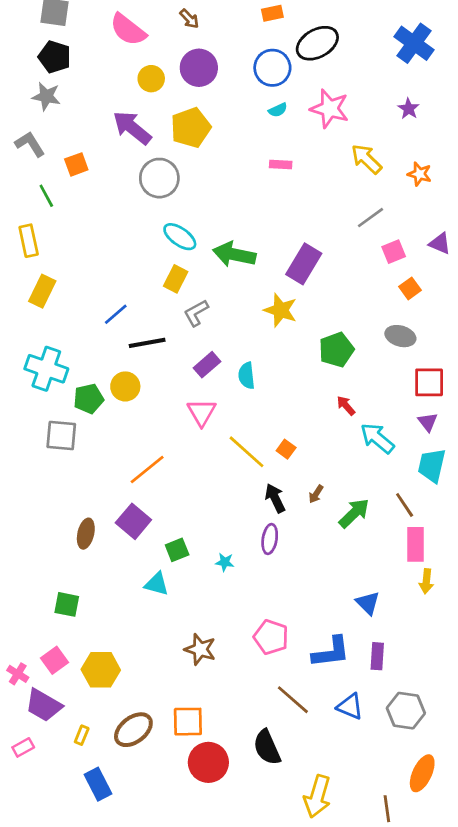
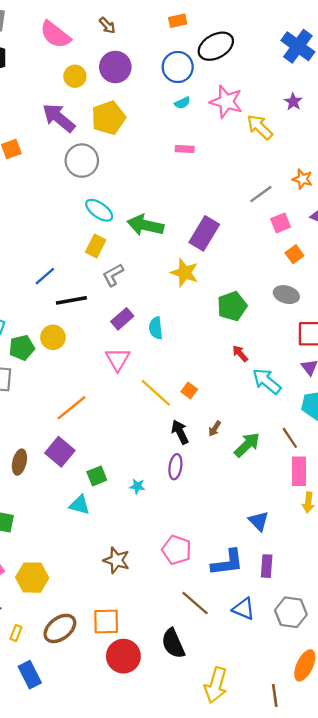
yellow arrow: (366, 159) -> (260, 127), moved
orange star: (419, 174) -> (302, 179), moved

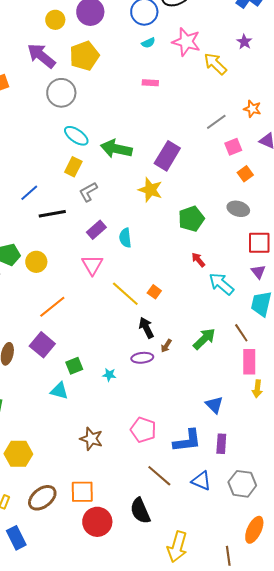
yellow circle: (53, 337) -> (36, 262), moved
brown arrow: (215, 429) -> (166, 346), moved
purple ellipse: (175, 467) -> (142, 358), turned 75

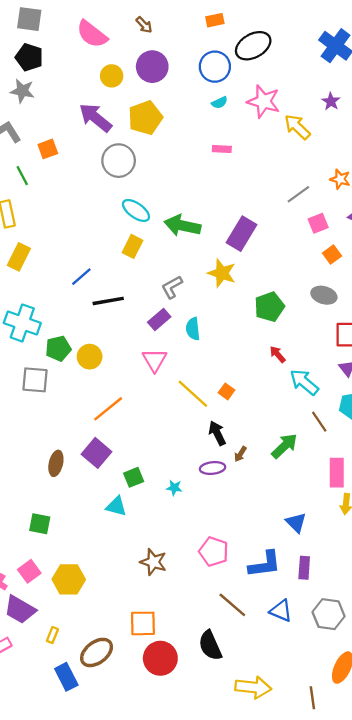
gray L-shape: (88, 192) -> (172, 287), moved
brown line: (241, 333) -> (319, 422), moved
brown ellipse: (42, 498) -> (97, 652), moved
yellow arrow: (177, 547) -> (253, 687), turned -100

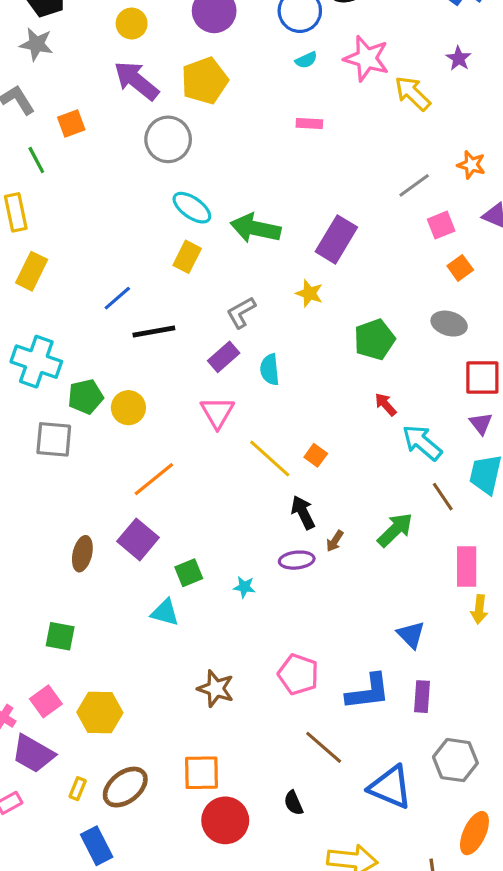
yellow circle: (112, 76) -> (132, 24), moved
yellow star: (222, 273) -> (309, 293), size x0.7
blue triangle: (281, 611) -> (390, 787), moved, size x1.4
black semicircle: (210, 646) -> (294, 803), size x0.6
brown ellipse: (97, 652) -> (125, 787), moved

